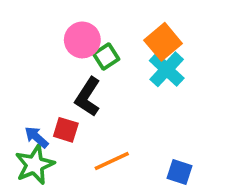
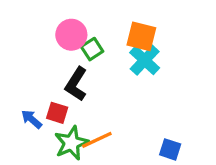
orange square: (163, 42) -> (141, 36), turned -36
green star: (35, 165) -> (71, 143), moved
blue square: (180, 172) -> (170, 149), moved

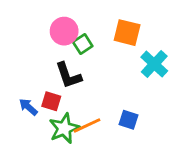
cyan cross: (145, 60) -> (154, 64), moved
black L-shape: (76, 84) -> (68, 75), turned -52
blue square: (170, 149) -> (128, 120), moved

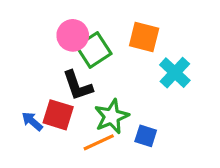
green square: (83, 44) -> (94, 50), size x1.5
red square: (51, 101) -> (58, 115), size x1.4
green star: (64, 128) -> (112, 116), moved

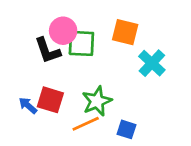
green square: (94, 50) -> (81, 43), turned 36
black L-shape: (78, 86) -> (48, 50), moved
blue square: (146, 136) -> (127, 129), moved

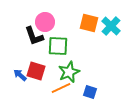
green square: (81, 43) -> (58, 46), moved
cyan cross: (152, 63) -> (111, 26), moved

